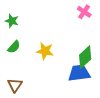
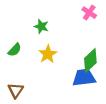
green star: (12, 21) -> (41, 26), moved
yellow star: (45, 51) -> (48, 54), turned 30

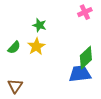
pink cross: (89, 13) -> (85, 12), turned 32
yellow star: (48, 54) -> (36, 46), moved

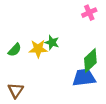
green star: (39, 25) -> (52, 42), moved
yellow star: (36, 46) -> (38, 49), turned 30

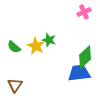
yellow star: (38, 49) -> (36, 46), turned 30
green semicircle: (15, 50) -> (14, 47), turned 88

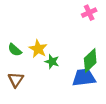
green star: (49, 40) -> (52, 62), moved
brown triangle: (15, 85) -> (16, 80), moved

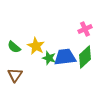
pink cross: (89, 13) -> (85, 29), moved
blue trapezoid: (84, 78) -> (65, 57), moved

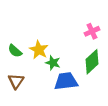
blue trapezoid: (65, 57) -> (66, 81), moved

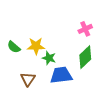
yellow star: (39, 50) -> (36, 46), turned -30
brown triangle: (16, 81) -> (28, 79), moved

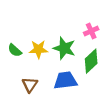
green star: (49, 58) -> (64, 48), moved, size x1.5

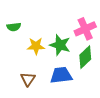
pink cross: (91, 31) -> (85, 29), size x1.5
green semicircle: (15, 50) -> (14, 27), moved, turned -48

